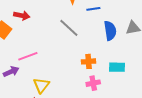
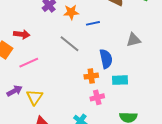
blue semicircle: (110, 31) -> (106, 59), moved
pink line: (28, 56) -> (29, 63), moved
yellow triangle: (41, 85) -> (35, 97), moved

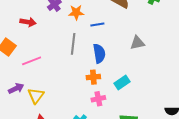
red arrow: (22, 34) -> (28, 22), moved
gray line: (70, 44) -> (73, 44), turned 55
blue semicircle: (106, 59) -> (99, 53), moved
cyan rectangle: (120, 80) -> (122, 82), turned -35

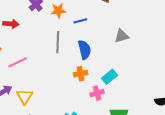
pink cross: (98, 99) -> (97, 93), moved

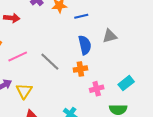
gray triangle: (122, 36) -> (110, 36), moved
gray line: (58, 42) -> (50, 62), moved, turned -50
cyan rectangle: (109, 77) -> (126, 83), moved

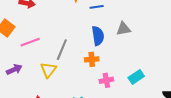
gray line: (50, 62) -> (62, 50), turned 65
yellow triangle: (24, 91) -> (48, 70), moved

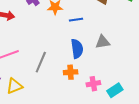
yellow triangle: (48, 70) -> (14, 86), moved, turned 30
pink cross: (106, 80) -> (93, 84), moved

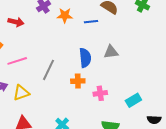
blue line: (76, 20) -> (91, 22), moved
cyan rectangle: (115, 90) -> (133, 100), moved

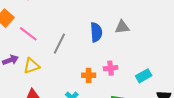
pink line: (17, 61) -> (28, 34), turned 54
orange cross: (78, 81) -> (89, 75), moved

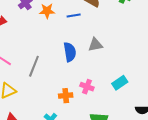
pink cross: (111, 68) -> (87, 87), turned 32
cyan rectangle: (144, 76) -> (120, 83), moved

